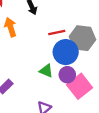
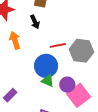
blue circle: (66, 52) -> (46, 66), moved

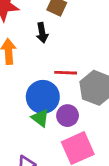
purple circle: (67, 85) -> (68, 116), moved

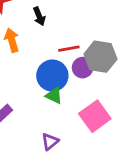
purple circle: (68, 116) -> (83, 68), moved

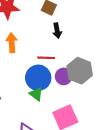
black arrow: (39, 16) -> (57, 31), moved
red line: (69, 49) -> (46, 58), moved

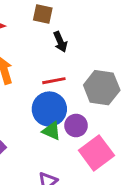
purple circle: (64, 76) -> (76, 126), moved

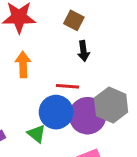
purple circle: (76, 126) -> (87, 116), moved, size x1.6
green triangle: (52, 131) -> (37, 134), moved

